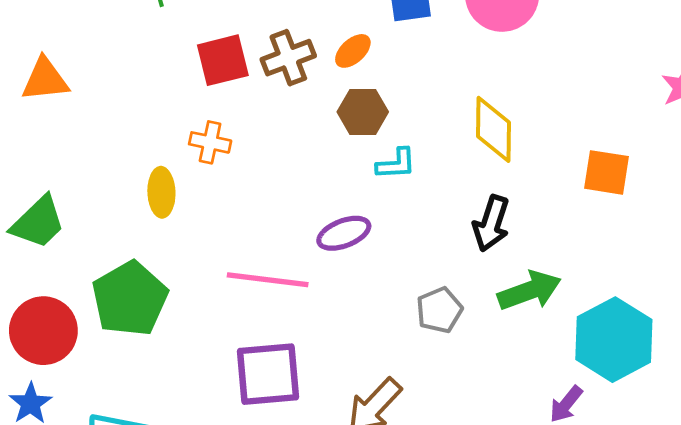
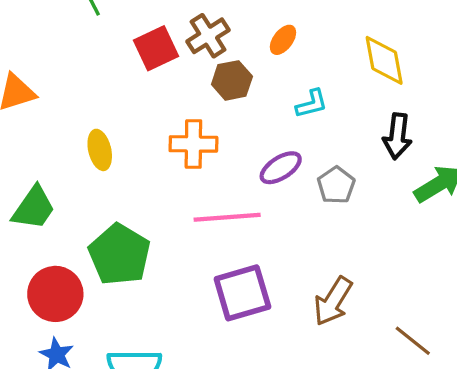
orange ellipse: (353, 51) -> (283, 40), moved
brown hexagon: (363, 112) -> (232, 80), moved
orange cross: (210, 142) -> (193, 144), moved, size x1.4
yellow ellipse: (161, 192) -> (100, 150), moved
gray pentagon: (439, 310) -> (336, 185), moved

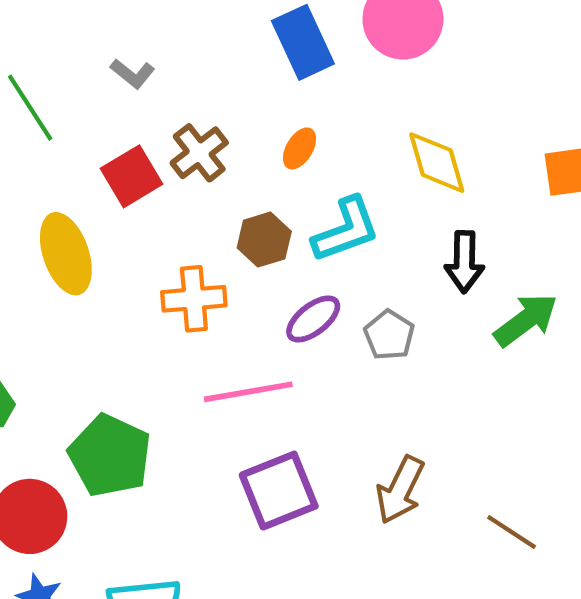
brown hexagon: (232, 80) -> (264, 240), moved
cyan L-shape: (312, 104) -> (346, 230), size x1.6
yellow ellipse: (100, 150) -> (66, 254), moved, size x1.5

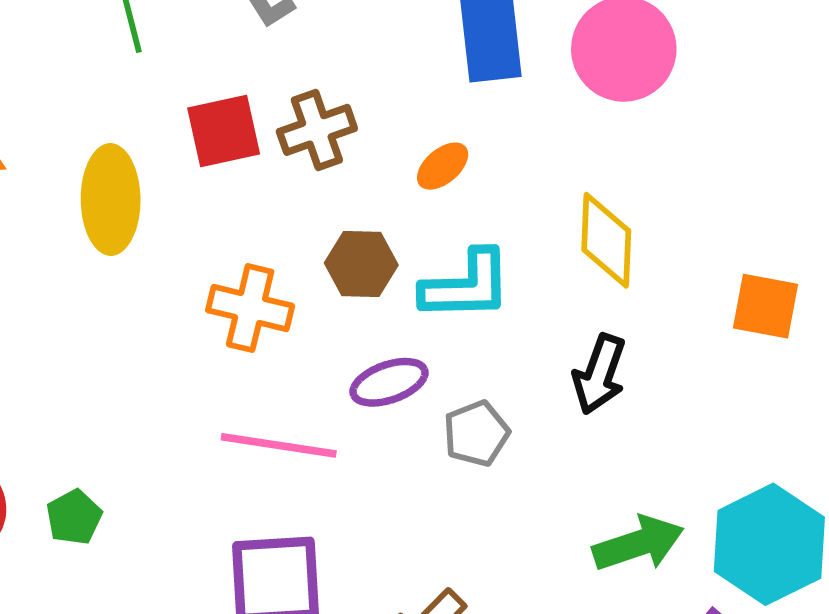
green arrow: (526, 320) -> (638, 544), moved
green pentagon: (110, 456) -> (74, 517), moved, size x0.5

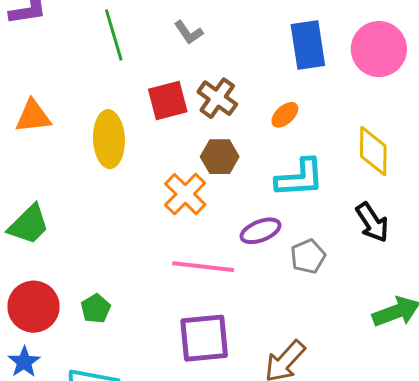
brown cross: (317, 130) -> (217, 98), turned -33
brown hexagon: (361, 264) -> (220, 157), moved
orange cross: (250, 308) -> (185, 194), turned 33
black arrow: (599, 374) -> (372, 222), turned -51

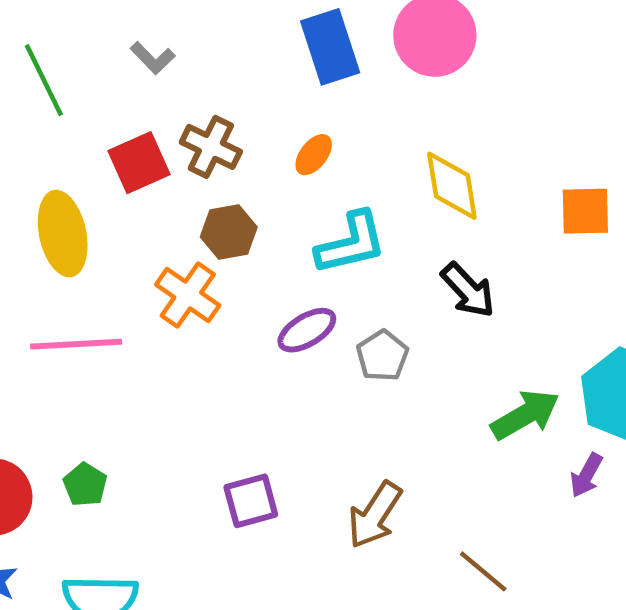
pink line: (203, 267) -> (76, 344), moved
purple square: (204, 338) -> (251, 501), size x0.7

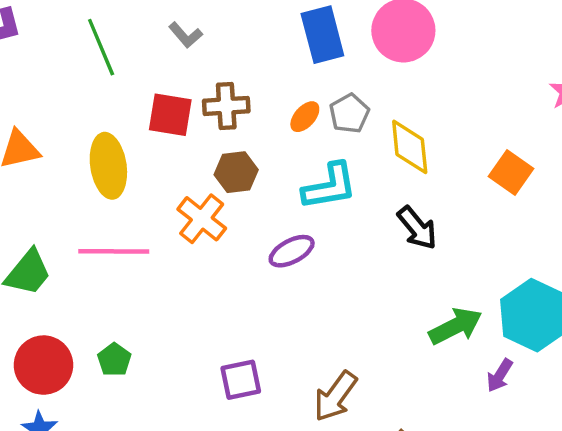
brown cross: (211, 147) -> (226, 106), turned -33
red square: (139, 163) -> (170, 115), turned 30
orange square: (585, 211) -> (511, 172), turned 33
gray pentagon: (382, 356) -> (349, 113), moved

